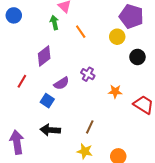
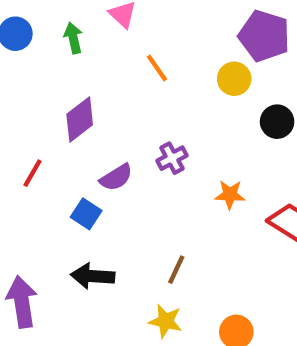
green arrow: (54, 23) -> (73, 38), moved
purple cross: (88, 74) -> (172, 158), turned 32

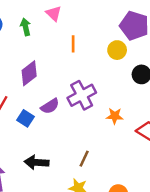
orange line: (157, 68) -> (73, 44), turned 35
purple cross: (172, 158) -> (82, 95), size x1.6
blue square: (86, 214) -> (26, 118), moved

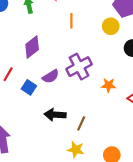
black arrow: (37, 162) -> (55, 115), moved

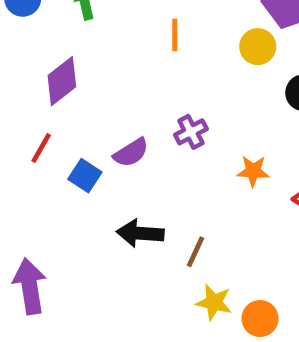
purple diamond: (32, 47) -> (62, 81), moved
purple cross: (79, 67) -> (191, 132), size x0.6
yellow star: (76, 150) -> (214, 302), moved

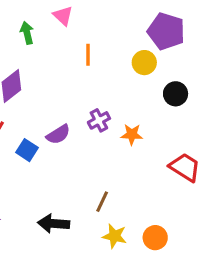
orange star: (253, 171) -> (132, 134), moved
black arrow: (140, 233) -> (54, 224), moved
orange circle: (260, 319) -> (155, 238), moved

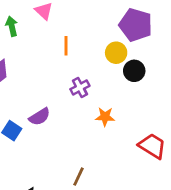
black circle: (176, 94) -> (134, 71), moved
purple cross: (99, 120) -> (80, 87), moved

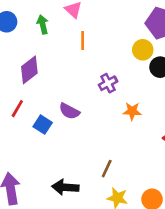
orange line: (66, 46) -> (83, 40), moved
purple semicircle: (40, 117) -> (69, 111), turned 60

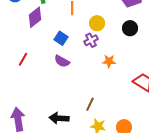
yellow circle: (143, 50) -> (97, 23), moved
purple diamond: (29, 70) -> (35, 17), moved
blue square: (43, 125) -> (61, 38), moved

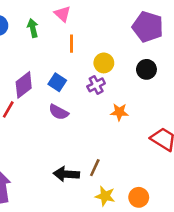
purple diamond: (35, 17) -> (24, 85), moved
black arrow: (59, 118) -> (66, 174), moved

